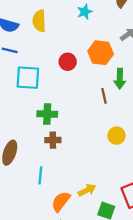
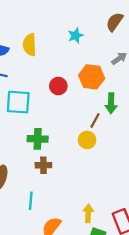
brown line: (104, 96) -> (95, 120), turned 42
yellow circle: (116, 136) -> (87, 140), moved
yellow arrow: (87, 190) -> (88, 213), moved, turned -60

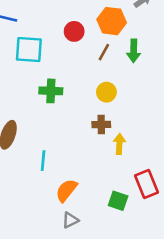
brown line: (95, 120) -> (104, 52), moved
brown cross: (43, 165) -> (101, 124), moved
yellow arrow: (88, 213) -> (119, 144), moved

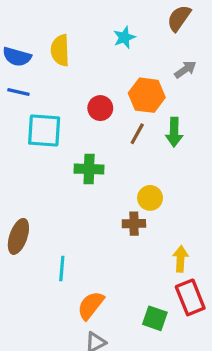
green cross: (51, 91) -> (89, 169), moved
yellow circle: (106, 92) -> (150, 198), moved
yellow arrow: (119, 144) -> (181, 259), moved

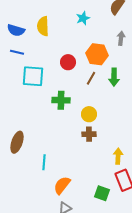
gray arrow: (185, 70) -> (121, 38), turned -48
yellow circle: (150, 198) -> (89, 114), moved

